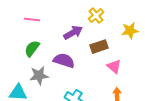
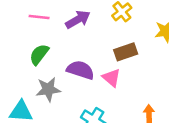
purple arrow: (73, 33) -> (78, 20), moved
pink triangle: (114, 67) -> (111, 78), moved

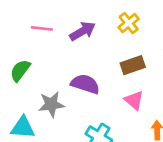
green semicircle: (39, 54) -> (20, 70), moved
pink triangle: (111, 78) -> (134, 100), moved

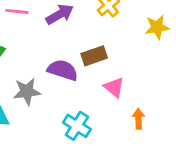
brown rectangle: (133, 65) -> (94, 56), moved

